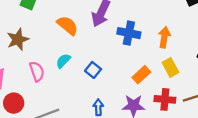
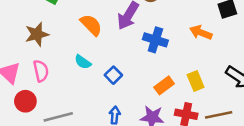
orange arrow: (164, 37) -> (201, 32), moved, turned -84
cyan semicircle: (63, 61) -> (83, 62), turned -105
pink semicircle: (37, 71) -> (41, 71), moved

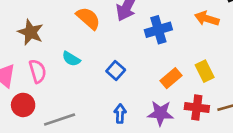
brown star: (37, 34) -> (31, 32), turned -30
blue cross: (155, 40) -> (158, 30), turned -30
cyan semicircle: (83, 62) -> (71, 59), moved

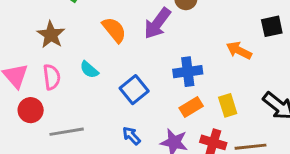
blue cross: (158, 30) -> (188, 72), moved
blue square: (116, 71) -> (134, 90), size x1.4
blue arrow: (120, 114) -> (131, 136), turned -54

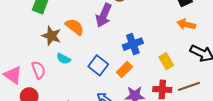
brown star: (51, 35) -> (51, 36), moved
orange arrow: (239, 50) -> (186, 24), moved
orange rectangle: (191, 107) -> (124, 70), moved

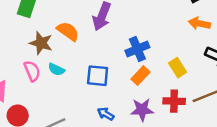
blue square: (98, 65) -> (98, 76), turned -30
pink semicircle: (39, 70) -> (32, 71), moved
orange rectangle: (124, 70) -> (140, 76), moved

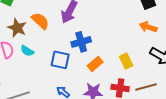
blue cross: (137, 49) -> (81, 42), moved

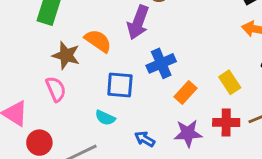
cyan semicircle: (27, 51) -> (105, 118), moved
blue square: (60, 60) -> (120, 85), moved

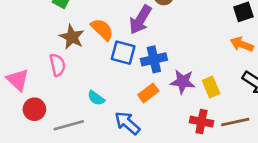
blue square: (120, 85) -> (123, 53), moved
orange rectangle: (186, 93) -> (148, 93), moved
purple star: (188, 133) -> (183, 82), moved
blue arrow: (145, 139) -> (127, 123), size x1.5

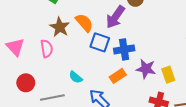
pink triangle: (18, 80) -> (15, 47), moved

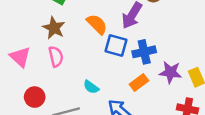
brown star: (60, 27) -> (54, 28), moved

